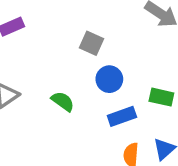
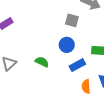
gray square: (91, 43) -> (72, 20), moved

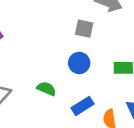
blue rectangle: (77, 65) -> (82, 106), moved

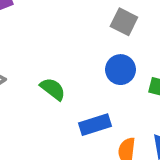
blue circle: (79, 63) -> (120, 70), moved

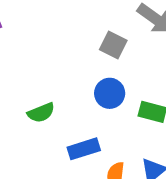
green semicircle: (53, 89) -> (41, 113), turned 120

